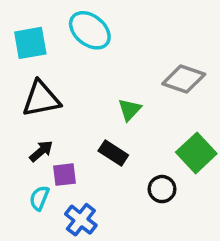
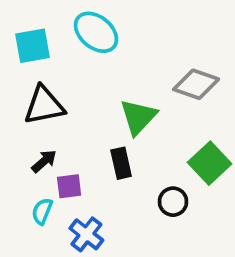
green triangle: (130, 110) -> (138, 117), size x1.5
black rectangle: (113, 153) -> (121, 163), turned 44

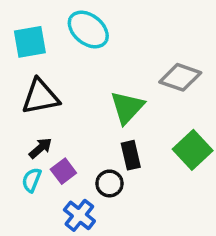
black rectangle: (121, 163) -> (131, 155), moved
purple square: (69, 186) -> (63, 171), turned -30
black circle: (173, 202) -> (109, 183), moved
cyan semicircle: (42, 211) -> (32, 180), moved

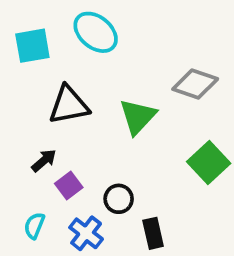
black triangle: (40, 97) -> (69, 105), moved
black rectangle: (131, 155) -> (153, 233), moved
cyan semicircle: (32, 180) -> (34, 226), moved

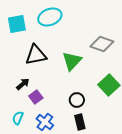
cyan ellipse: (96, 32) -> (50, 17), turned -60
black circle: (119, 199) -> (77, 100), moved

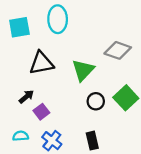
cyan ellipse: (50, 17) -> (58, 19), turned -70
black circle: (77, 100) -> (96, 101), moved
cyan semicircle: (18, 118) -> (21, 136), turned 64

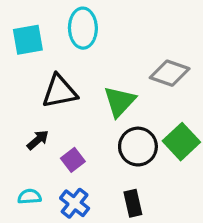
black circle: (96, 101) -> (138, 147), size x1.5
purple square: (41, 112) -> (73, 160), moved

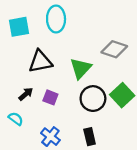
purple square: (73, 160) -> (50, 97), moved, turned -32
cyan semicircle: (30, 197) -> (16, 119), moved, turned 40

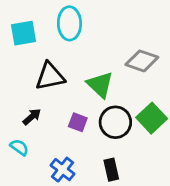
green triangle: (81, 68) -> (100, 85), turned -30
purple square: (50, 97) -> (78, 122), moved

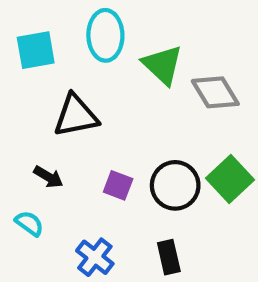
gray diamond: (142, 61) -> (215, 92), turned 40
green triangle: (100, 85) -> (162, 65), moved
black arrow: (32, 117) -> (48, 177), turned 72

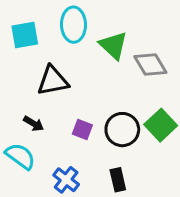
cyan semicircle: (29, 223) -> (20, 156), size x1.5

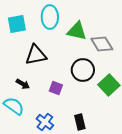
green triangle: (113, 45) -> (77, 31), turned -30
black circle: (122, 130) -> (83, 70), moved

